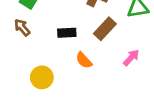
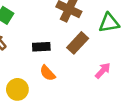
orange semicircle: (84, 60) -> (48, 73), moved

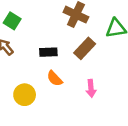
pink arrow: (103, 71) -> (91, 88), moved, turned 132

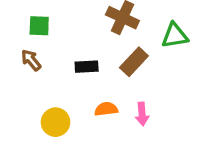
green square: (12, 21) -> (39, 26), turned -30
orange semicircle: (55, 78) -> (106, 109), moved, turned 126

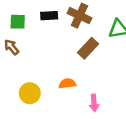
black rectangle: (87, 67) -> (49, 16), moved
pink arrow: (142, 114) -> (94, 103), moved

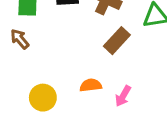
pink arrow: (94, 103) -> (123, 96), moved, turned 35

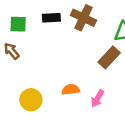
brown rectangle: (117, 41) -> (109, 57), moved

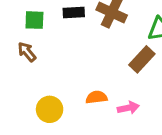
pink arrow: (98, 98) -> (128, 108), turned -132

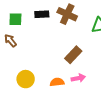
brown rectangle: (142, 59) -> (73, 55), moved
orange semicircle: (96, 97) -> (57, 82), moved

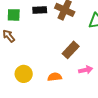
pink arrow: (78, 78) -> (86, 70), moved

